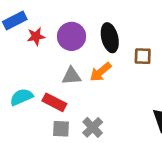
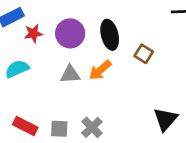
brown square: (143, 56) -> (144, 54), turned 30
cyan semicircle: (21, 97) -> (17, 69), moved
red rectangle: (54, 102) -> (25, 126), moved

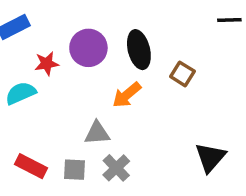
red star: (33, 33) -> (47, 64), moved
gray triangle: (70, 74) -> (97, 133), moved

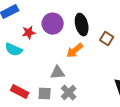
cyan semicircle: (21, 93) -> (14, 50), turned -132

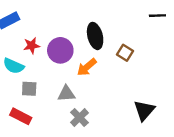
purple circle: (53, 24) -> (60, 50), moved
gray square: (45, 94) -> (29, 89), moved

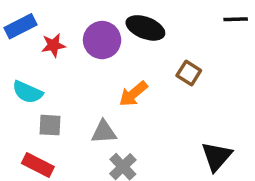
black ellipse: (95, 36) -> (145, 28), moved, turned -55
red star: (32, 46) -> (53, 45), moved
purple circle: (60, 50) -> (102, 40), moved

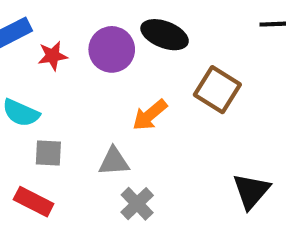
brown square: (189, 73) -> (217, 90), size x1.5

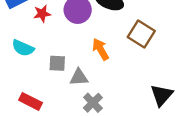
orange arrow: (150, 115) -> (101, 49), turned 100
gray square: (48, 153) -> (57, 63), moved

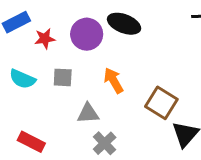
brown square: (141, 34) -> (161, 103), moved
gray square: (57, 63) -> (63, 77), moved

